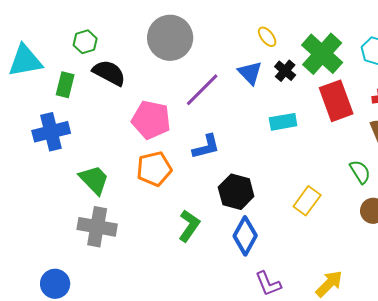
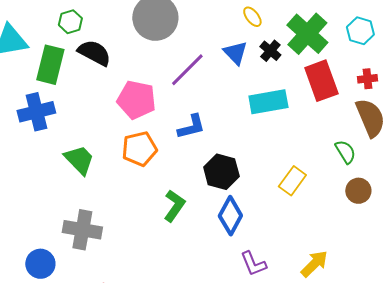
green rectangle: (65, 85) -> (50, 65), size x1.5
cyan rectangle: (283, 122) -> (268, 102), size x1.4
gray cross: (97, 227) -> (82, 230), moved

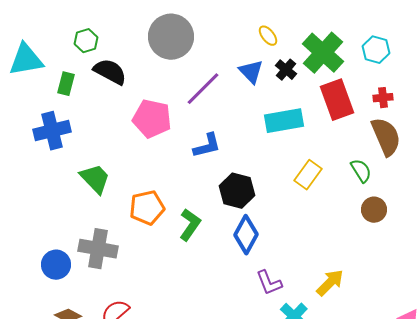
green rectangle: (50, 65) -> (66, 84), size x0.6
orange pentagon: (139, 149) -> (147, 208), moved
yellow rectangle: (292, 181) -> (308, 175), moved
blue circle: (40, 264) -> (56, 265), moved

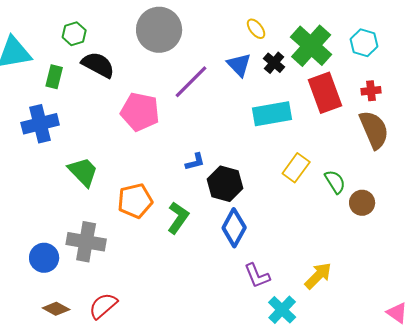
blue L-shape: (207, 146) -> (195, 162), moved, size x0.7
green semicircle: (361, 171) -> (335, 182), moved

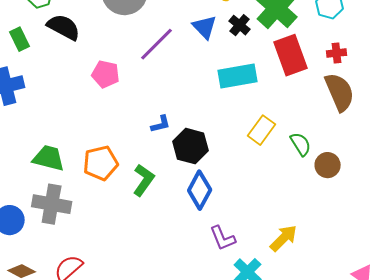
green rectangle: (54, 77) -> (20, 39), turned -40
pink pentagon: (140, 112) -> (106, 74), size x0.7
green trapezoid: (83, 172) -> (49, 158), moved, turned -32

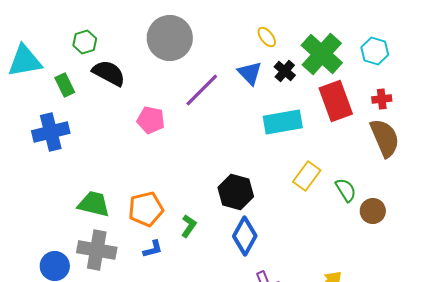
blue L-shape: (161, 124) -> (153, 249), moved
green L-shape: (144, 180) -> (189, 226), size x0.7

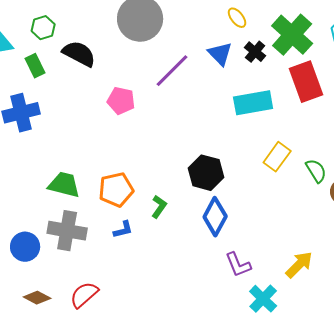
green hexagon: (85, 42) -> (43, 28), moved

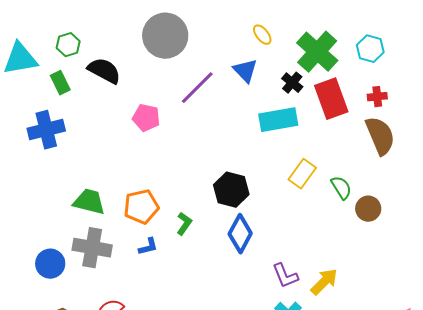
black cross: (255, 52) -> (292, 83), moved
purple L-shape: (238, 265) -> (285, 276), moved

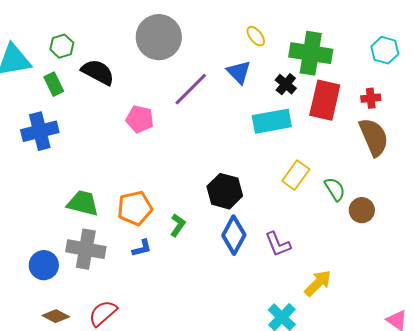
cyan hexagon: (370, 49) -> (385, 50), moved
green cross: (317, 52) -> (311, 53), turned -33
red rectangle: (331, 99) -> (325, 100), turned 33
purple L-shape: (285, 276) -> (278, 244), moved

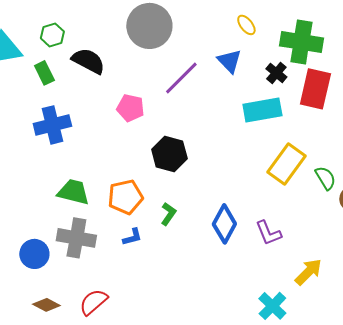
blue cross: (40, 131) -> (52, 125), moved
yellow rectangle: (296, 175) -> (286, 164), size x1.4
black hexagon: (225, 191) -> (169, 154), moved

